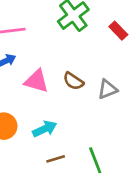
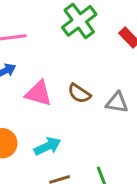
gray triangle: (107, 89) -> (117, 102), turned 30

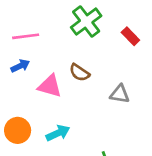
brown semicircle: (79, 93) -> (79, 73), moved

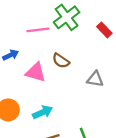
pink line: (26, 36) -> (38, 30), moved

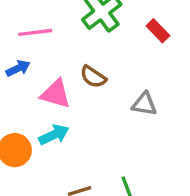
pink line: (38, 30) -> (35, 32), moved
cyan arrow: (43, 112) -> (54, 135), moved

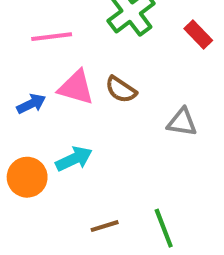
blue arrow: (18, 68) -> (31, 104), moved
pink triangle: (56, 94) -> (76, 88), moved

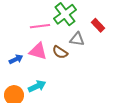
pink line: (52, 37) -> (40, 26), moved
gray triangle: (182, 122) -> (77, 39), moved

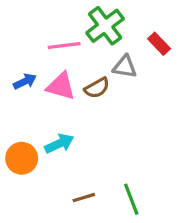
brown semicircle: (60, 52) -> (97, 88), turned -63
blue arrow: (16, 59) -> (25, 81), moved

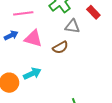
pink line: (64, 45) -> (23, 13), moved
brown semicircle: (97, 88) -> (60, 47), moved

